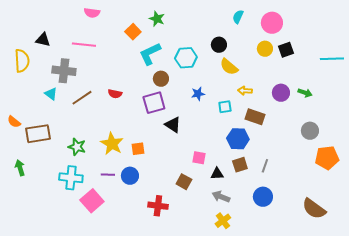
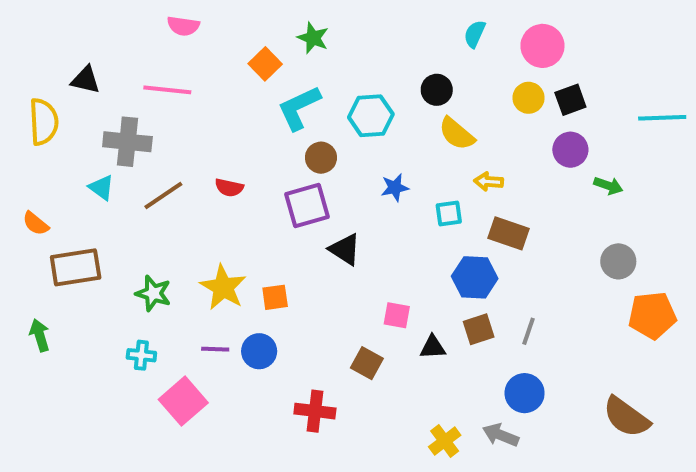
purple circle: (281, 93) -> (570, 150), moved
orange semicircle: (14, 122) -> (36, 223), moved
cyan cross: (71, 178) -> (141, 355), size x0.6
gray arrow: (221, 197) -> (501, 435), moved

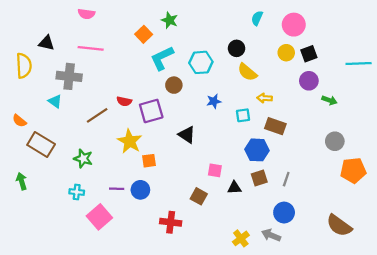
pink semicircle: (183, 26) -> (86, 14), moved
brown line: (163, 196) -> (97, 115), moved
purple square: (307, 206) -> (151, 111), moved
brown rectangle: (76, 267) -> (41, 144), turned 40
yellow star: (223, 287) -> (130, 141), moved

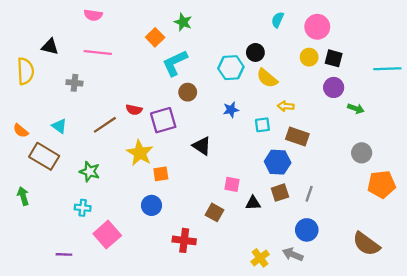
black square: (309, 54) -> (334, 58), turned 35
cyan hexagon: (201, 62) -> (231, 68), moved
gray cross: (69, 76) -> (74, 83), size x0.6
cyan triangle: (55, 101) -> (59, 126), moved
purple line: (117, 189) -> (64, 254), moved

